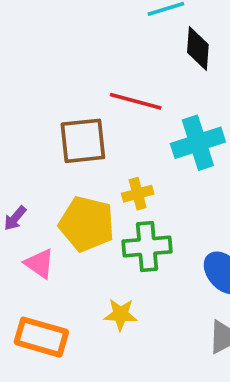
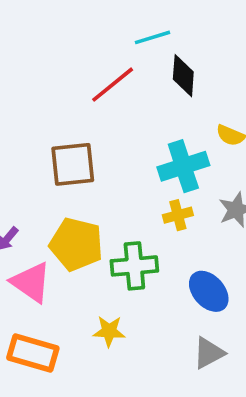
red line: (136, 101) -> (113, 85), moved, turned -54
yellow cross: (138, 194) -> (178, 215), moved
pink triangle: (39, 263) -> (31, 282), size x1.4

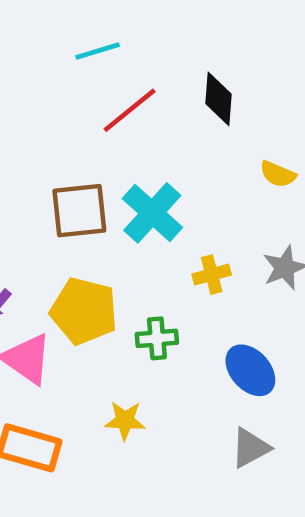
cyan line: (153, 37) -> (98, 51), moved
cyan cross: (183, 166) -> (152, 213), moved, turned -30
green cross: (134, 266) -> (157, 338), size x0.7

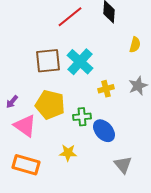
yellow semicircle: (278, 174) -> (135, 45), turned -98
blue ellipse: (250, 370) -> (104, 131), moved
gray triangle: (250, 448) -> (123, 165), turned -42

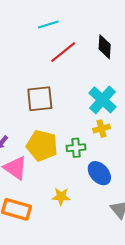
cyan cross: (80, 62) -> (103, 100), moved
green cross: (82, 117) -> (76, 148), moved

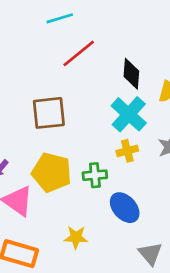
black diamond: (105, 47) -> (131, 74), moved

